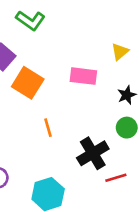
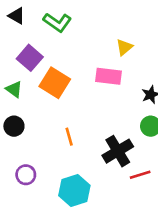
yellow triangle: (120, 52) -> (124, 47), moved
orange line: (48, 128) -> (69, 137), moved

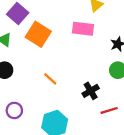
orange line: (69, 137) -> (50, 79), turned -32
black cross: (118, 151) -> (91, 91), size x0.7

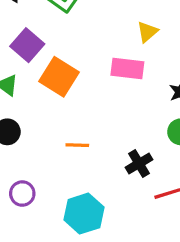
orange line: (50, 79) -> (77, 145), turned -40

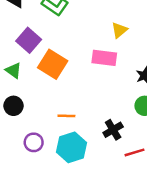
purple circle: (22, 194) -> (34, 142), moved
cyan hexagon: (84, 214) -> (71, 147), moved

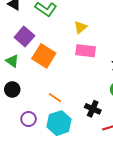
yellow triangle: (119, 30) -> (80, 27), moved
orange line: (66, 116) -> (55, 98), turned 32
black cross: (113, 130) -> (93, 109), turned -35

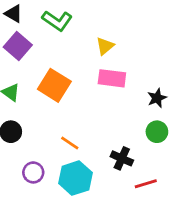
purple square: (24, 36) -> (18, 46), moved

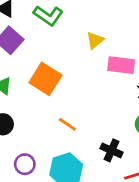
pink rectangle: (112, 78) -> (121, 65), moved
orange line: (70, 143) -> (67, 124), moved

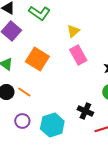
pink rectangle: (121, 65) -> (78, 55), moved, turned 54
orange line: (67, 124) -> (24, 92), moved

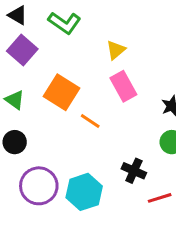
orange line: (24, 92) -> (90, 121), moved
purple circle: (22, 121) -> (39, 186), size x1.6

